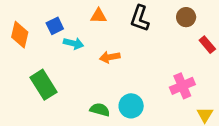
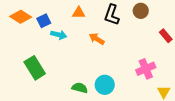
brown circle: (186, 17) -> (141, 11), moved
orange diamond: (20, 35) -> (21, 17), moved, turned -70
orange arrow: (110, 57) -> (97, 39), moved, turned 42

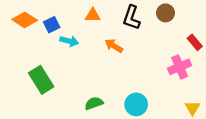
pink cross: (146, 69) -> (180, 67), moved
cyan circle: (105, 85) -> (136, 104), moved
green semicircle: (80, 88) -> (94, 103), turned -35

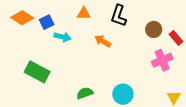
brown circle: (165, 13) -> (154, 29), moved
green rectangle: (41, 80) -> (37, 72), turned -30

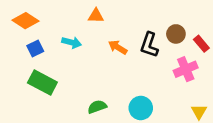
black L-shape: (119, 16) -> (149, 45), moved
blue square: (47, 22) -> (35, 49), moved

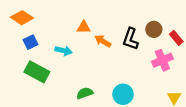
orange triangle: (96, 16) -> (84, 27), moved
cyan arrow: (72, 42) -> (63, 51), moved

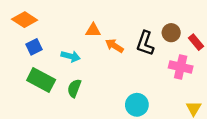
pink cross: (162, 60) -> (181, 67), turned 36
green semicircle: (85, 93) -> (74, 88), moved, turned -49

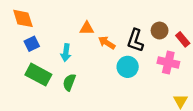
orange diamond: (25, 20) -> (23, 18), turned 40
cyan arrow: (71, 56) -> (66, 53), turned 84
cyan circle: (137, 105) -> (128, 67), moved

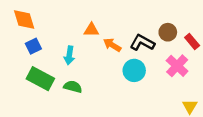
black L-shape: (135, 40) -> (142, 43), turned 100
pink cross: (168, 62) -> (177, 66), turned 30
green semicircle: (69, 82) -> (73, 87), turned 84

